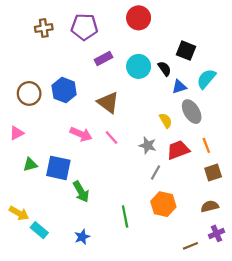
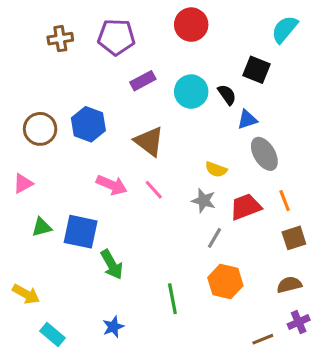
cyan semicircle: (206, 79) -> (285, 29), moved
yellow semicircle: (166, 121) -> (216, 169), moved, turned 140
cyan rectangle: (39, 230) -> (53, 335), moved

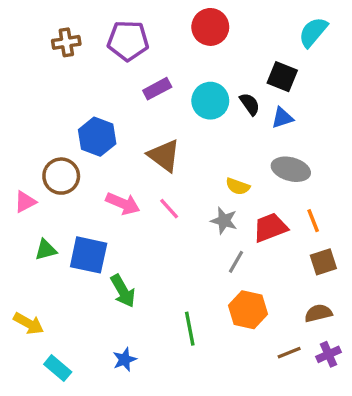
blue triangle: (247, 120) -> (282, 118), moved
brown circle: (40, 129) -> (61, 176), moved
gray ellipse: (264, 154) -> (291, 169), turned -44
brown line: (263, 339) -> (289, 353), moved

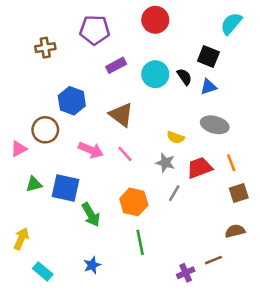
brown cross: (66, 42) -> (45, 48), moved
orange hexagon: (248, 310) -> (134, 202), moved
yellow arrow: (29, 323) -> (21, 239), turned -95
purple cross: (329, 354) -> (186, 273), moved

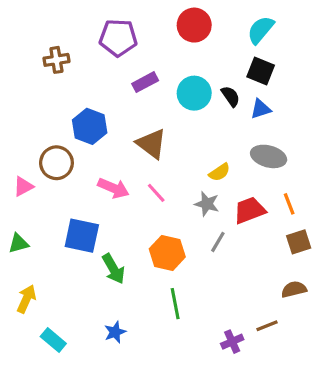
cyan semicircle: (231, 24) -> (261, 30), moved
yellow semicircle: (176, 137) -> (219, 172), turned -54
green triangle: (34, 184) -> (18, 243), moved

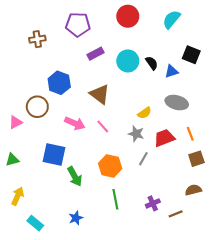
black square: (261, 71) -> (191, 55), moved
purple cross: (232, 342) -> (153, 203), moved

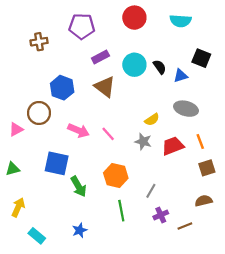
cyan semicircle: (171, 19) -> (181, 21), turned -126
brown triangle: (100, 94) -> (105, 87), moved
gray line: (143, 159) -> (151, 191), moved

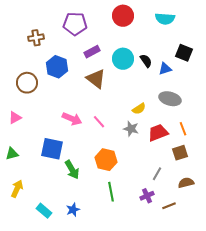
blue hexagon: (62, 88) -> (57, 67), moved
brown circle: (39, 113) -> (27, 83), moved
brown square: (207, 168) -> (180, 153), moved
gray line: (151, 191) -> (157, 174), moved
cyan rectangle: (37, 236) -> (44, 211), moved

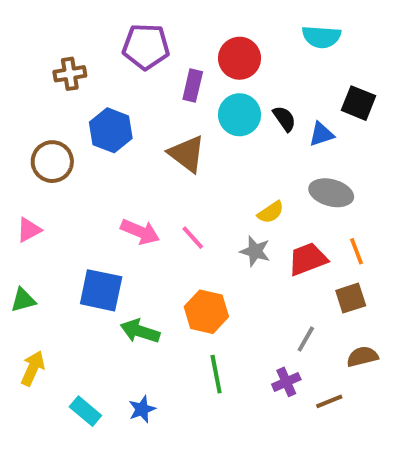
red circle: (123, 16) -> (240, 58), moved
purple rectangle: (92, 52) -> (193, 86), moved, turned -49
green arrow: (72, 170) -> (140, 331), turned 138

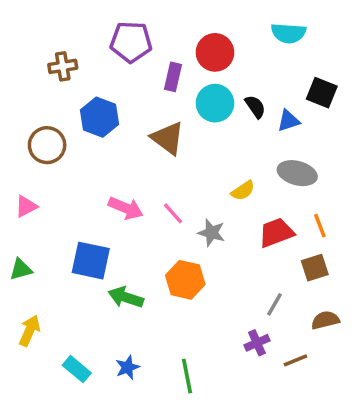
gray star: (255, 251) -> (211, 233), moved
green line: (216, 374) -> (187, 376), moved

